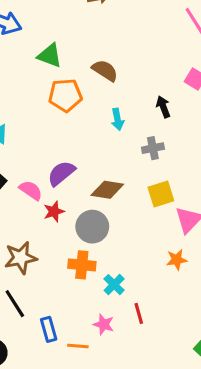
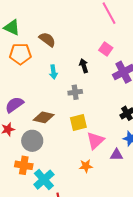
cyan cross: (114, 285) -> (44, 180), size x1.5

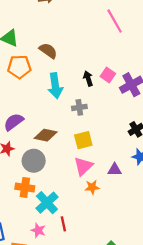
pink square: (106, 49) -> (108, 75), moved
cyan arrow: (53, 72) -> (55, 86), size x1.6
pink triangle: (95, 141) -> (83, 166), moved
purple triangle: (117, 155) -> (115, 170), moved

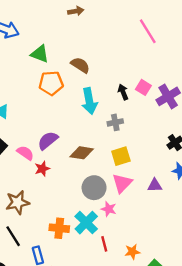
gray circle: (34, 161) -> (94, 188), moved
orange cross: (25, 187) -> (59, 228), moved
orange star: (92, 187) -> (132, 252), moved
pink star: (38, 230) -> (109, 209), moved

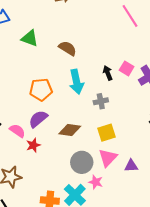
orange pentagon: (51, 83) -> (41, 90), moved
purple triangle: (155, 185) -> (131, 166), moved

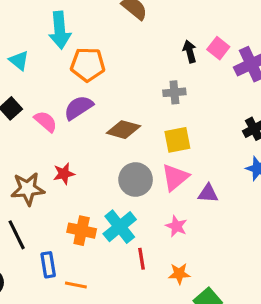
cyan arrow: (76, 82) -> (60, 30), moved
red star: (33, 145) -> (64, 174), moved
pink star: (96, 182) -> (176, 226), moved

